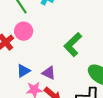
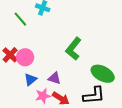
pink circle: (24, 31) -> (25, 57), moved

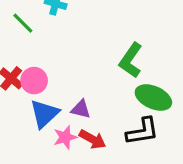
green L-shape: (73, 49) -> (131, 60), moved
blue triangle: (30, 79) -> (44, 114), size x1.5

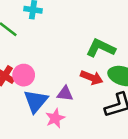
green L-shape: (131, 60) -> (101, 48), turned 88
red arrow: (93, 139) -> (92, 78), moved

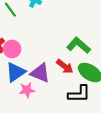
purple triangle: (65, 94) -> (40, 73), size x1.5

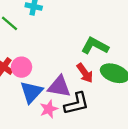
red arrow: (65, 66) -> (85, 73), turned 30
black L-shape: (79, 94) -> (77, 104), moved

